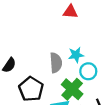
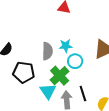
black pentagon: (31, 89) -> (24, 72), turned -30

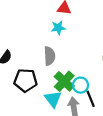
cyan star: (66, 46) -> (58, 28), moved
cyan circle: (75, 61) -> (81, 85), moved

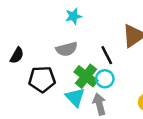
gray semicircle: (49, 56) -> (67, 49), turned 84
black line: (91, 99) -> (107, 55), moved

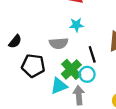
cyan star: (73, 16) -> (76, 25), moved
cyan triangle: (75, 97) -> (59, 86), turned 42

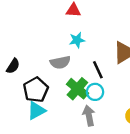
black pentagon: (33, 66) -> (36, 90), turned -30
cyan triangle: (59, 86) -> (36, 111), moved

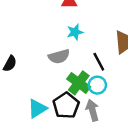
black pentagon: (36, 90) -> (66, 106), moved

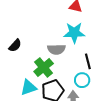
cyan star: (75, 32) -> (74, 33), size x1.5
green cross: (79, 83) -> (44, 67), moved

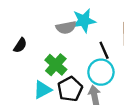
gray semicircle: (56, 49) -> (66, 27), moved
cyan circle: (82, 80) -> (101, 72), size x1.5

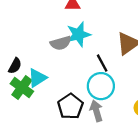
green cross: (56, 65) -> (22, 88), moved
cyan triangle: (43, 90) -> (37, 78), moved

